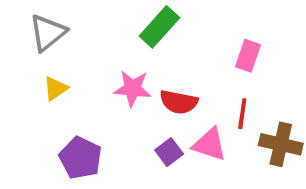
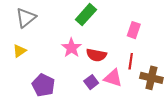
yellow triangle: (55, 88) -> (19, 51), moved
pink star: (132, 88) -> (71, 48), turned 30

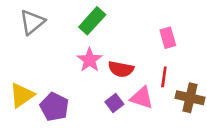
green rectangle: (86, 15) -> (92, 21), moved
pink rectangle: (134, 30) -> (168, 38), turned -35
yellow triangle: (19, 51) -> (22, 95), moved, size x1.5

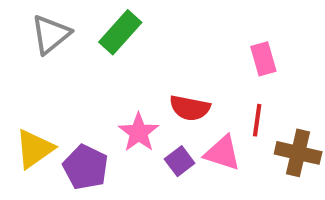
green rectangle: (92, 21) -> (120, 32), moved
pink star: (90, 60) -> (139, 132), moved

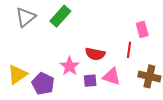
pink rectangle: (263, 59) -> (142, 29), moved
red line: (257, 120) -> (129, 50), moved
purple square: (180, 161) -> (90, 81), turned 32

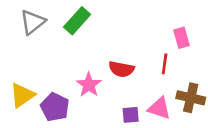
pink triangle: (112, 76) -> (159, 108), moved
purple square: (90, 81) -> (131, 115), moved

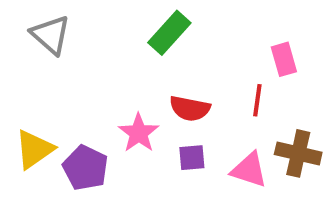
green rectangle: (77, 21) -> (169, 33), moved
gray triangle: (33, 22) -> (51, 35), turned -40
purple square: (131, 115) -> (192, 158), moved

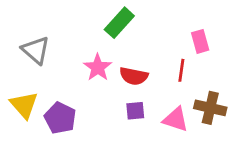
gray triangle: (51, 35) -> (36, 50), moved
pink star: (139, 133) -> (98, 67), moved
yellow triangle: (34, 149) -> (24, 105), turned -36

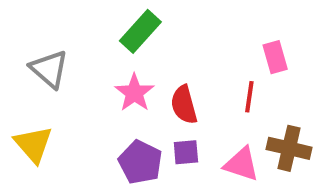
green rectangle: (119, 23) -> (140, 31), moved
red semicircle: (134, 76) -> (184, 105), turned 64
purple pentagon: (60, 118) -> (140, 162), moved

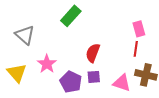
pink star: (134, 93) -> (47, 64), moved
red line: (249, 97) -> (136, 49), moved
red semicircle: (184, 105) -> (93, 53), turned 36

